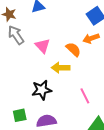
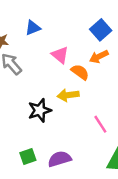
pink triangle: (43, 46) -> (60, 55), moved
black star: (42, 90) -> (40, 110), moved

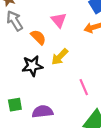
orange semicircle: (80, 72) -> (38, 37), moved
yellow arrow: (68, 95) -> (60, 57), turned -48

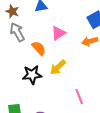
pink triangle: (59, 20) -> (58, 33), turned 35

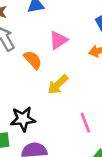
black star: (32, 75) -> (23, 119), moved

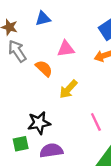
pink triangle: (58, 40) -> (66, 49), turned 30

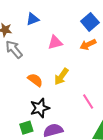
orange semicircle: (44, 68) -> (35, 80), moved

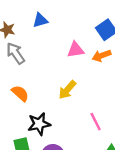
pink triangle: (55, 42) -> (76, 50), moved
orange semicircle: (35, 80) -> (20, 93), moved

